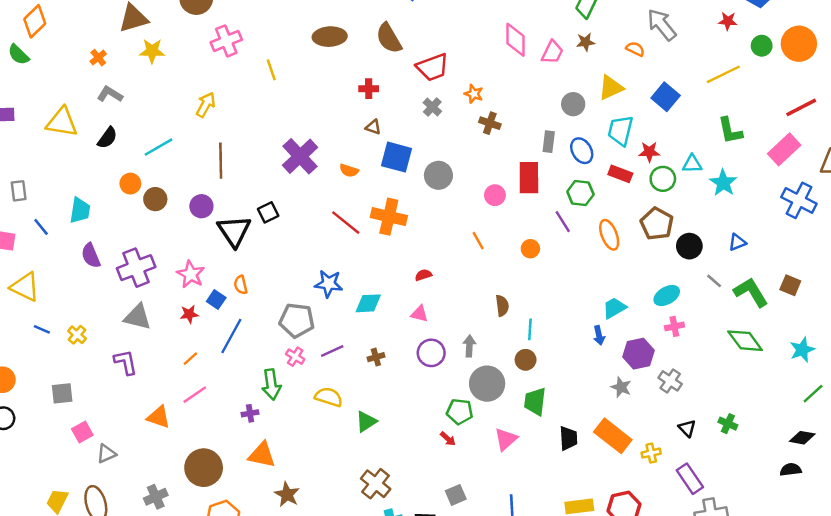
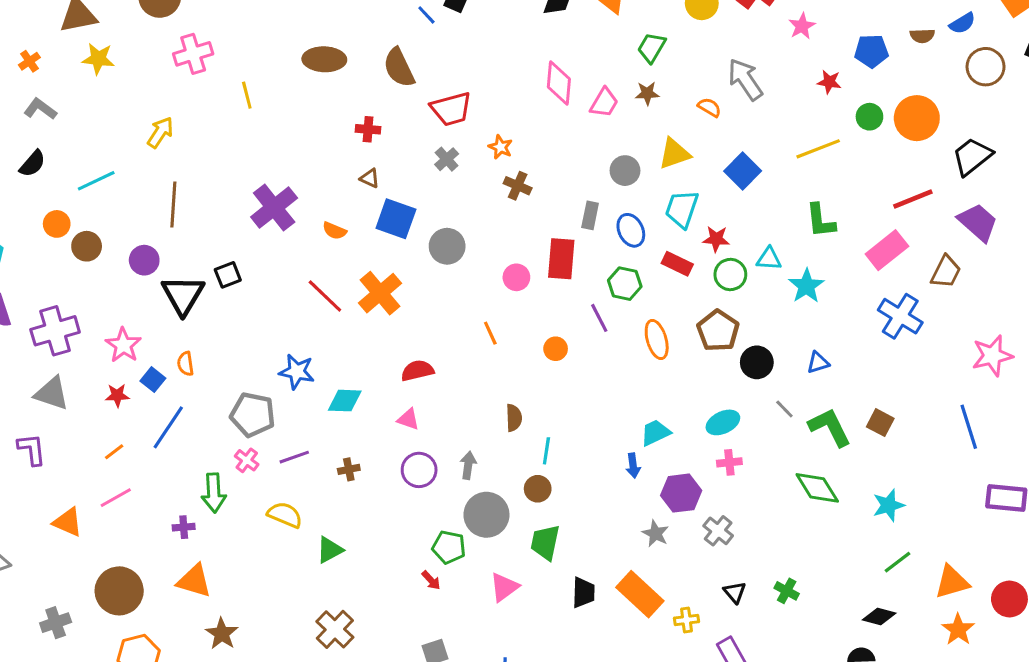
orange cross: (389, 217) -> (380, 293), turned 32
red semicircle: (423, 275) -> (417, 371), size x1.5

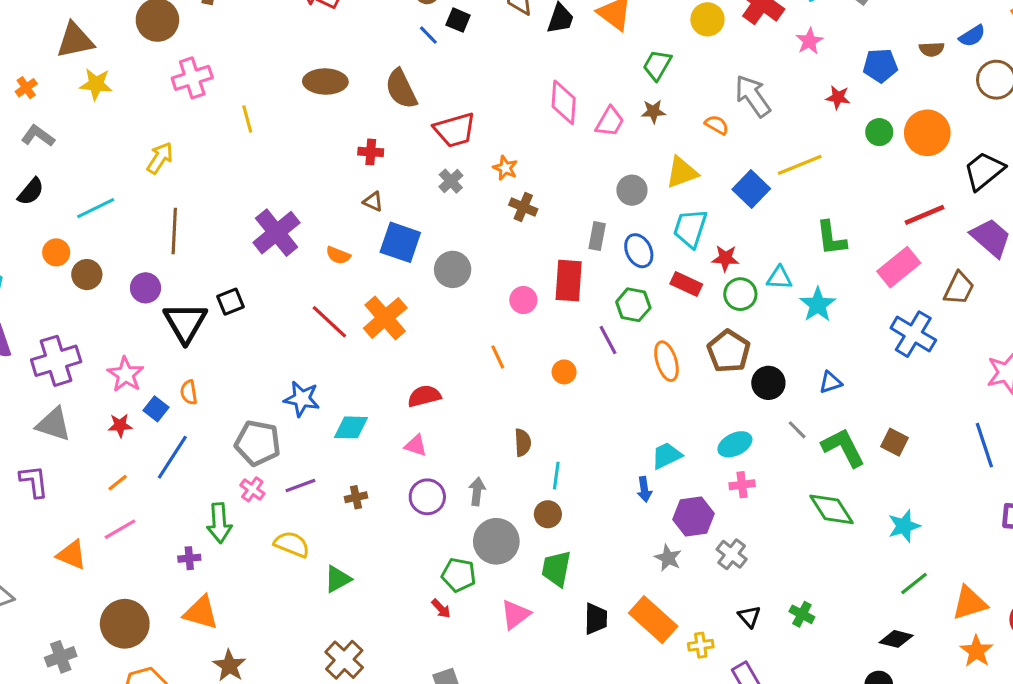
yellow line: (818, 149) -> (800, 165), moved

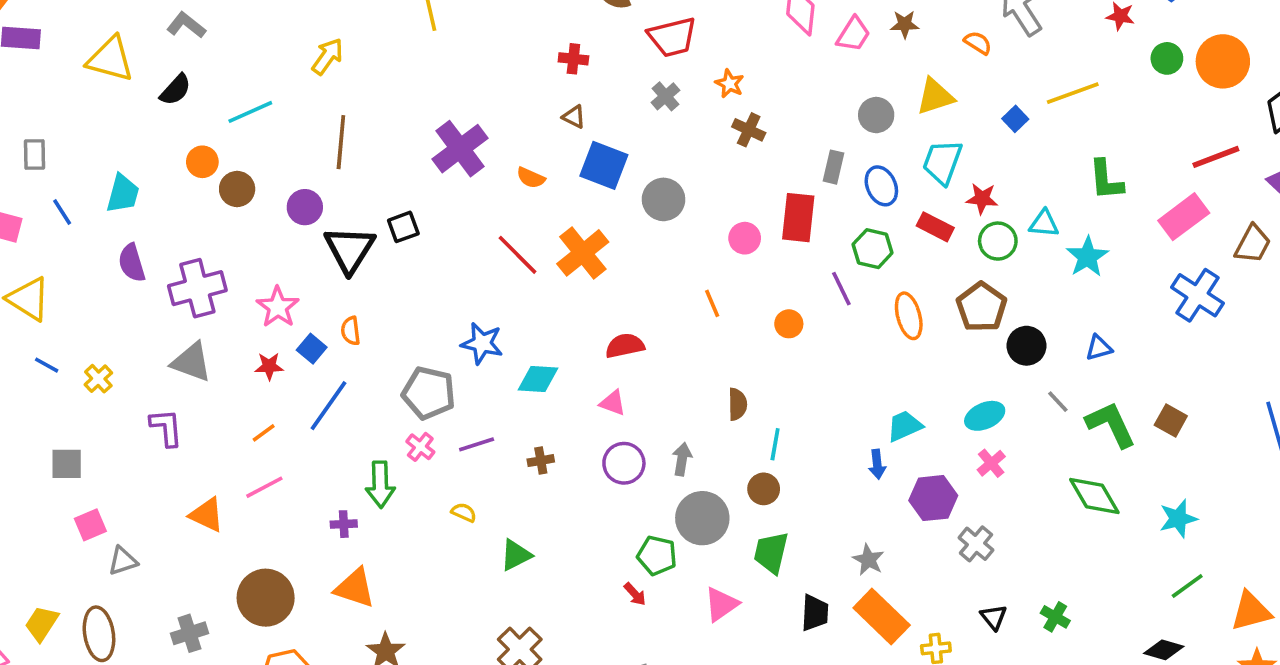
blue square: (751, 189) -> (1015, 119), size x0.6
pink cross: (742, 485) -> (991, 463), turned -35
yellow semicircle: (292, 544) -> (464, 512), size x0.6
gray star: (668, 558) -> (868, 560), moved

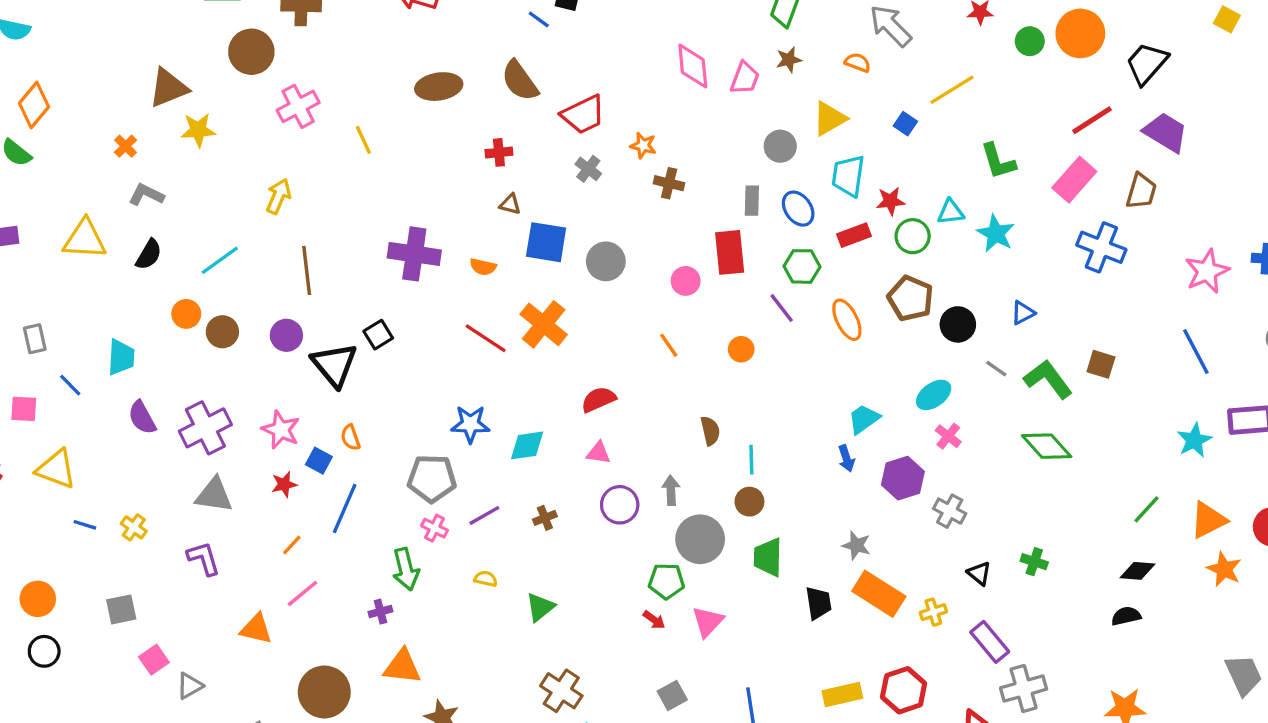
purple cross: (460, 149) -> (414, 254), turned -33
red rectangle: (935, 227) -> (854, 235), turned -36
cyan star: (1178, 519) -> (1194, 440), moved
pink triangle: (721, 604) -> (708, 622), moved

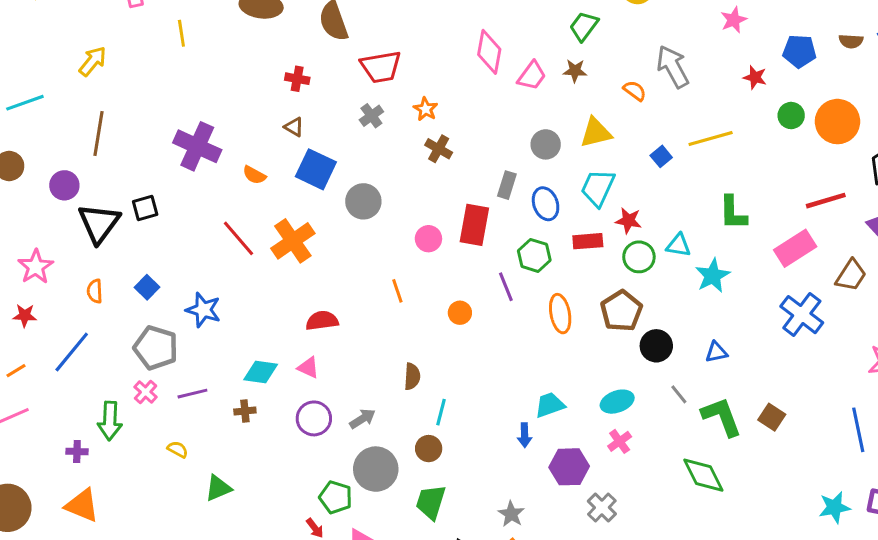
cyan diamond: (527, 445) -> (261, 372), moved
blue square: (319, 461) -> (147, 287), moved
gray arrow: (671, 490) -> (363, 419), turned 44

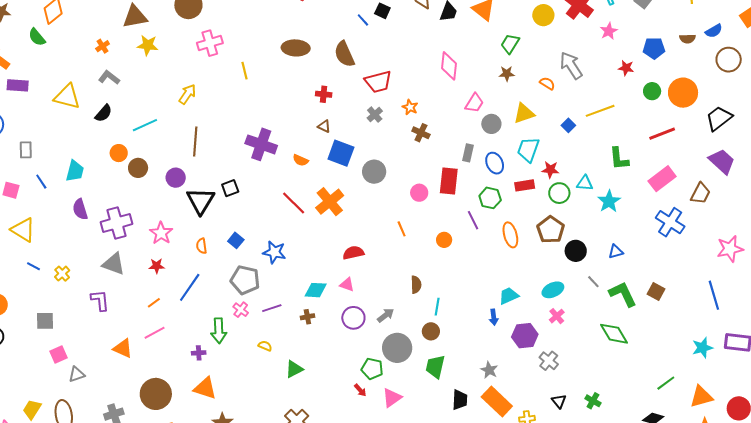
pink trapezoid: (532, 76) -> (474, 103), moved
red line: (826, 201) -> (662, 134), moved

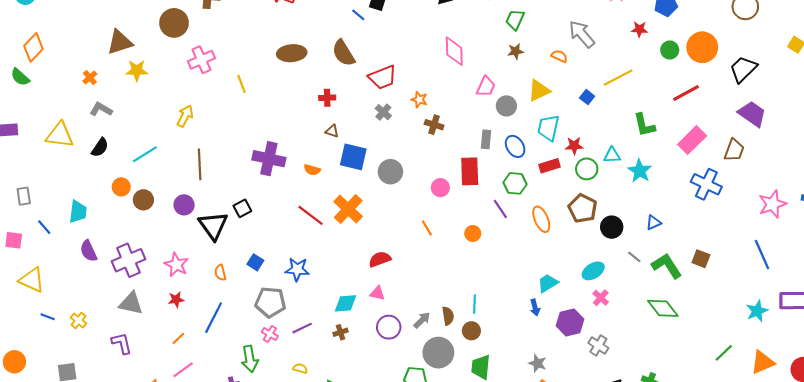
brown semicircle: (416, 285) -> (448, 316), moved

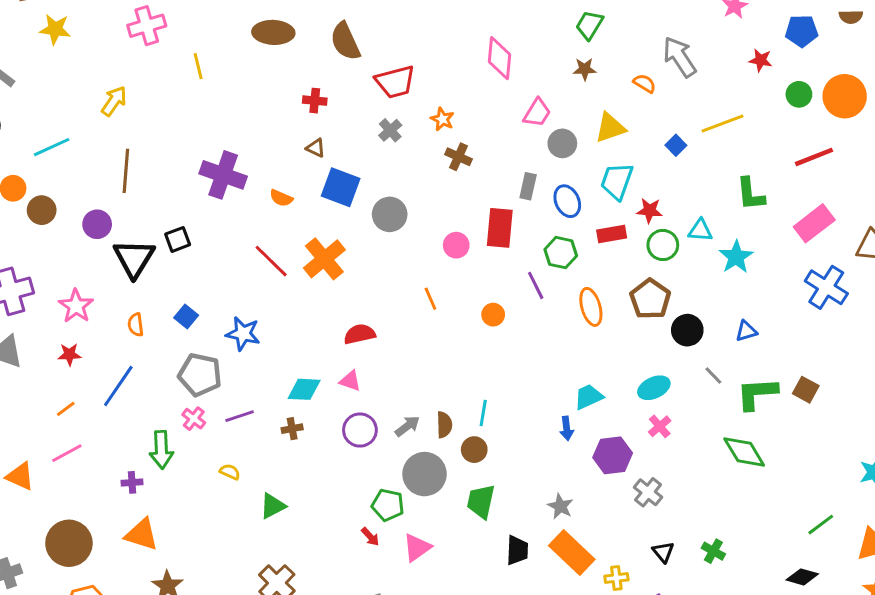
green L-shape: (667, 266) -> (757, 394), turned -68

